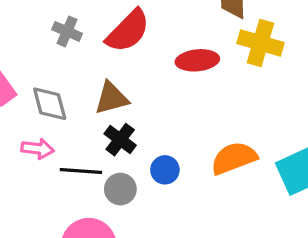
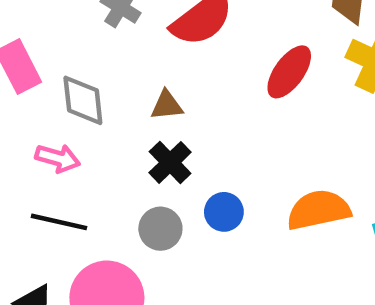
red ellipse: (197, 60) -> (289, 72), turned -57
brown triangle: (111, 98) -> (167, 105), size x0.7
black line: (81, 171) -> (59, 222), moved

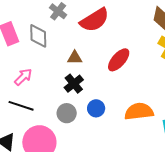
red ellipse: (289, 72) -> (119, 60), moved
gray diamond: (83, 100) -> (38, 36), moved
pink arrow: (58, 158) -> (23, 77), turned -66

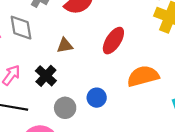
black cross: (74, 84) -> (46, 76), moved
orange semicircle: (139, 111) -> (143, 76), moved

